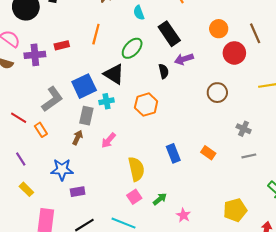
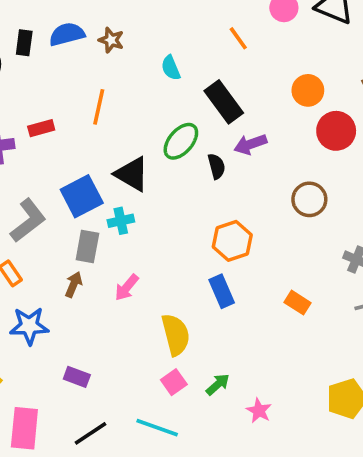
green ellipse: (132, 48) -> (181, 141), moved
orange hexagon: (146, 105) -> (232, 241), moved
blue rectangle: (173, 153) -> (222, 291), moved
blue star: (62, 170) -> (29, 326), moved
purple rectangle: (78, 192) -> (77, 377), turned 32

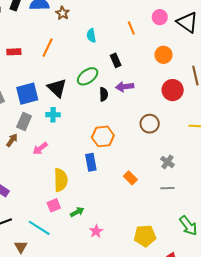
orange circle: (308, 90) -> (164, 55), moved
black rectangle: (224, 102) -> (116, 60), size x0.6
cyan cross: (121, 221) -> (53, 115), moved

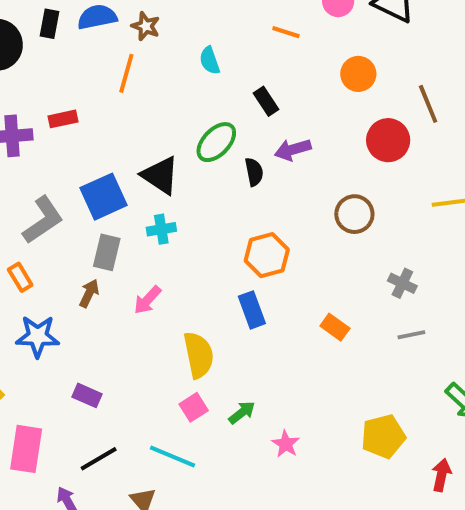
orange line: (131, 28) -> (286, 32), turned -40
orange line: (48, 48) -> (126, 73), moved

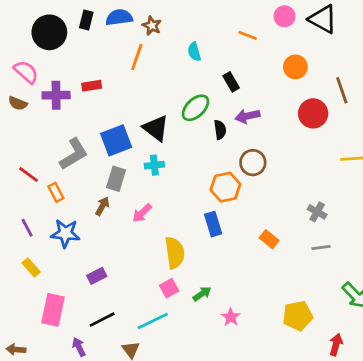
brown circle: (354, 214) -> (253, 163), moved
purple rectangle: (87, 395) -> (97, 276), turned -54
cyan line: (172, 456) -> (153, 321), turned -52

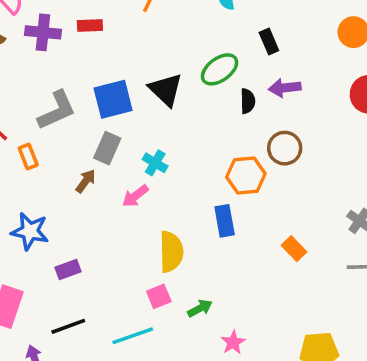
cyan cross: (154, 165) -> (155, 163), moved, turned 30
blue star: (65, 233) -> (30, 231), moved

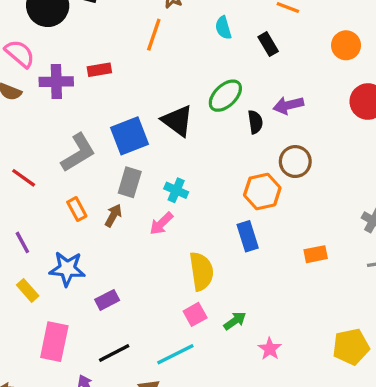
black rectangle: (269, 42) -> (268, 44), moved
orange rectangle: (28, 157) -> (77, 209), moved
orange rectangle: (294, 249) -> (316, 254), turned -50

